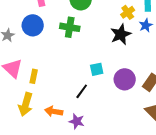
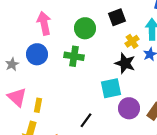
black star: (121, 34) -> (125, 63), turned -30
cyan square: (97, 69) -> (111, 88), moved, size x1.5

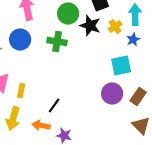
black star: (125, 63) -> (90, 26), moved
cyan square: (111, 88) -> (121, 66), moved
black line: (86, 120) -> (54, 106), moved

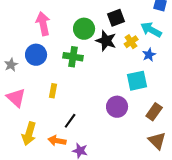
cyan arrow: (135, 15) -> (151, 30), turned -60
yellow rectangle: (21, 91) -> (53, 91), moved
purple circle: (112, 94) -> (117, 107), moved

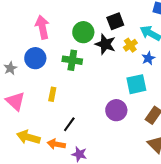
yellow arrow: (29, 134) -> (28, 137), turned 90

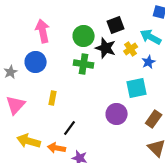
green cross: (72, 60) -> (84, 64), moved
pink triangle: (15, 101) -> (16, 105), turned 30

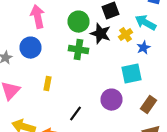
black line: (70, 128) -> (76, 114), moved

